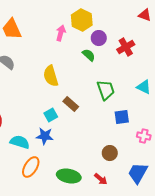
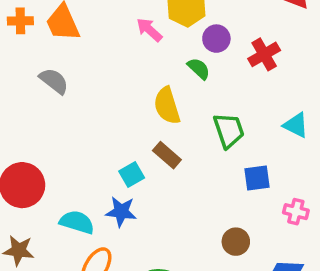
pink arrow: (61, 33) -> (149, 30), turned -63
yellow semicircle: (51, 76) -> (167, 106), moved

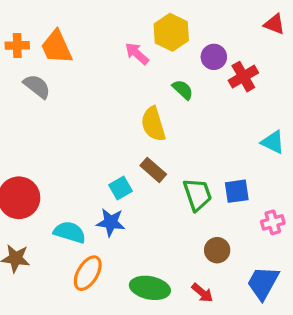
purple circle: (216, 39) -> (214, 57), moved
gray semicircle: (54, 81) -> (37, 86), moved
green trapezoid: (229, 130) -> (197, 194), moved
pink cross: (296, 212) -> (273, 222), turned -30

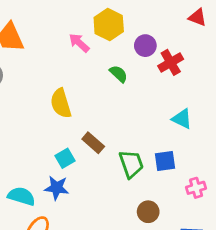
yellow semicircle: (153, 124) -> (61, 103), moved
cyan triangle: (273, 142) -> (182, 119), moved

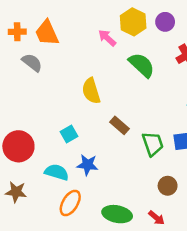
purple circle: (145, 46) -> (165, 22), moved
green semicircle: (119, 74) -> (142, 65), size x1.6
cyan square: (65, 158) -> (69, 134), moved

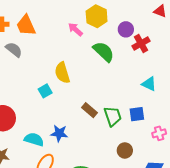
purple circle: (165, 22) -> (126, 29), moved
brown rectangle: (120, 125) -> (90, 110), moved
cyan square: (69, 134) -> (45, 91), moved

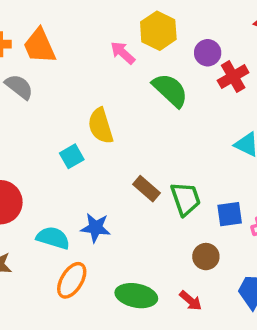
blue square: (137, 114) -> (230, 214), moved

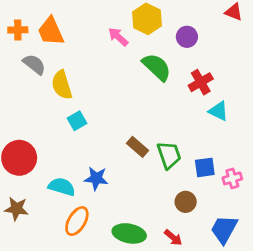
red cross: (233, 77) -> (201, 82), moved
yellow semicircle: (101, 126) -> (62, 85), moved

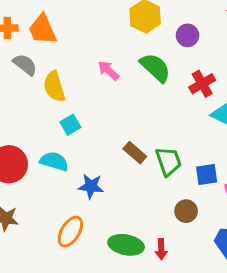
pink arrow: (118, 37) -> (108, 71), moved
cyan semicircle: (62, 187) -> (54, 161), moved
red arrow: (173, 238) -> (161, 249), moved, turned 48

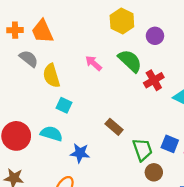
red cross: (202, 84) -> (154, 80), moved
cyan square: (70, 125) -> (64, 105), turned -35
green trapezoid: (168, 161) -> (142, 150), moved
blue square: (207, 175) -> (170, 144), turned 30

